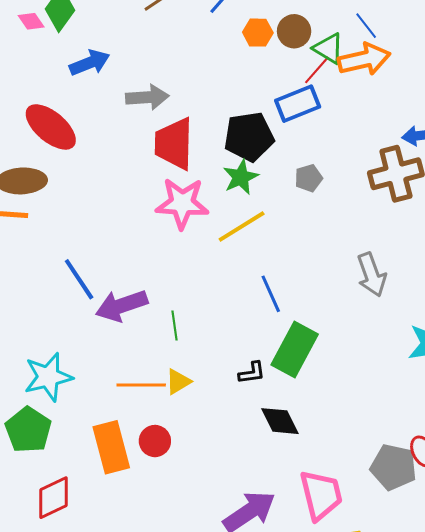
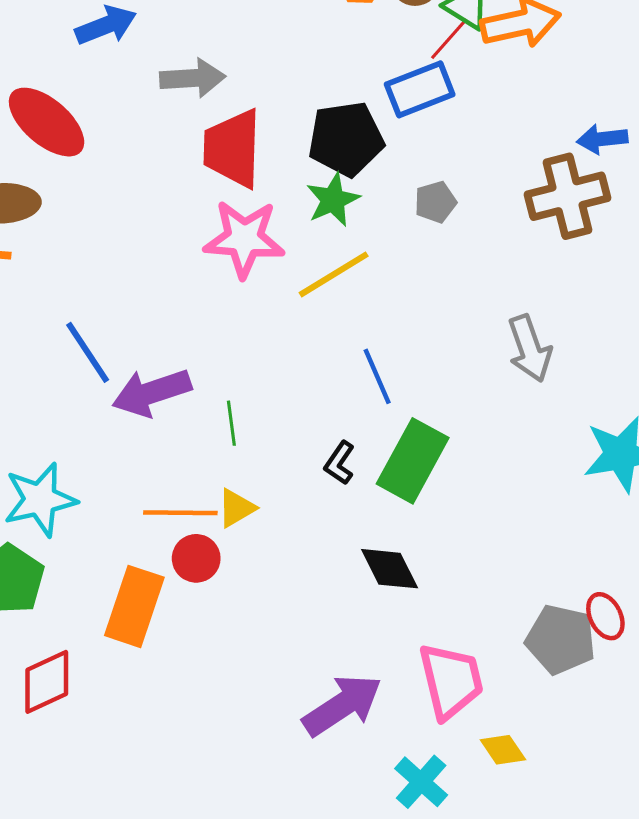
black L-shape: (252, 373) -> (340, 463), moved, turned 132
red circle: (155, 441) -> (196, 558), moved
orange rectangle: (111, 447) -> (134, 606), turned 33

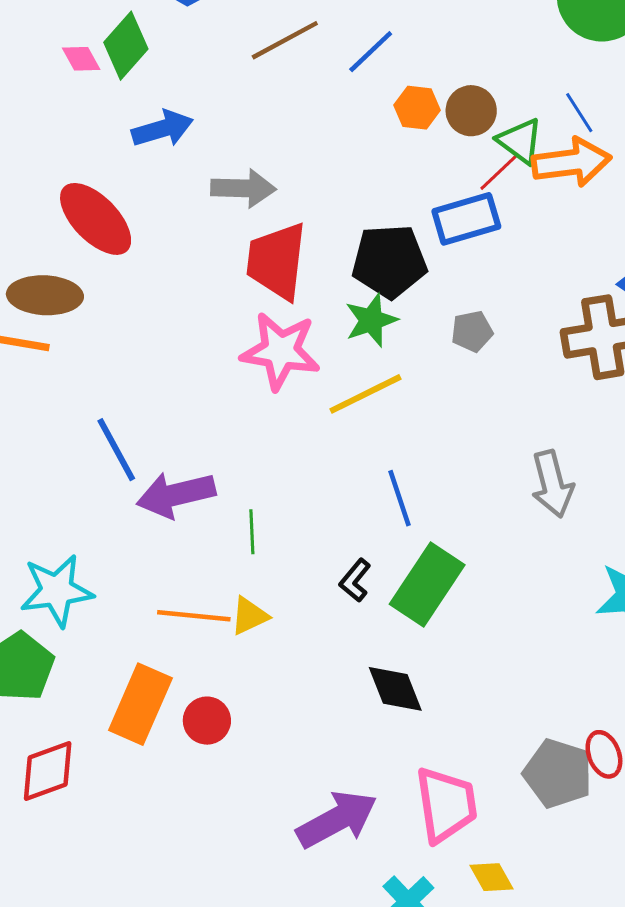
red circle: (196, 558) -> (207, 721), moved

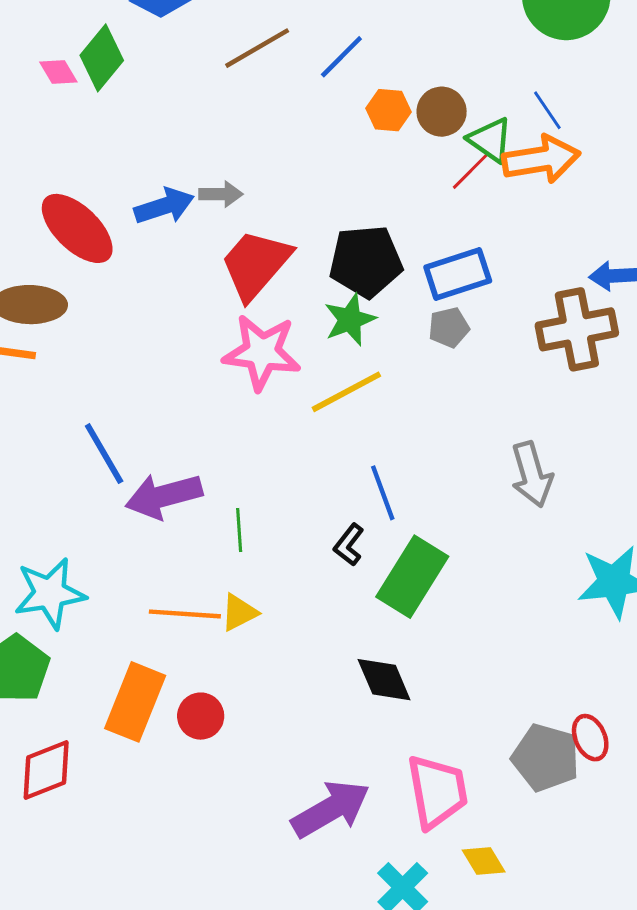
blue arrow: (162, 129) -> (164, 206), moved
gray arrow: (243, 188) -> (221, 194), size x0.7
blue rectangle: (466, 219) -> (458, 274), moved
red trapezoid: (277, 261) -> (256, 264), turned 36
black L-shape: (355, 580) -> (349, 545), moved

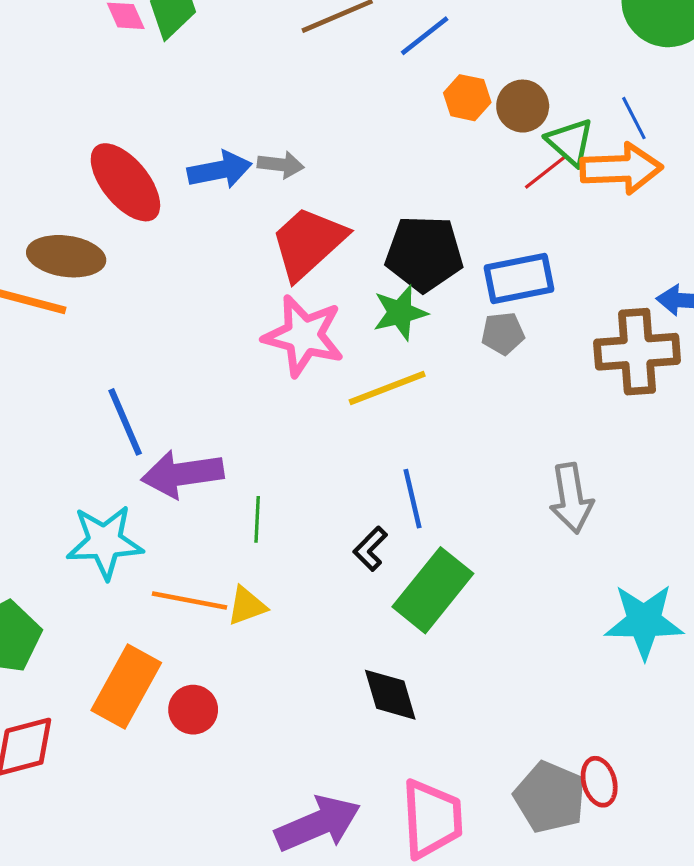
cyan star: (50, 593) -> (105, 542), moved

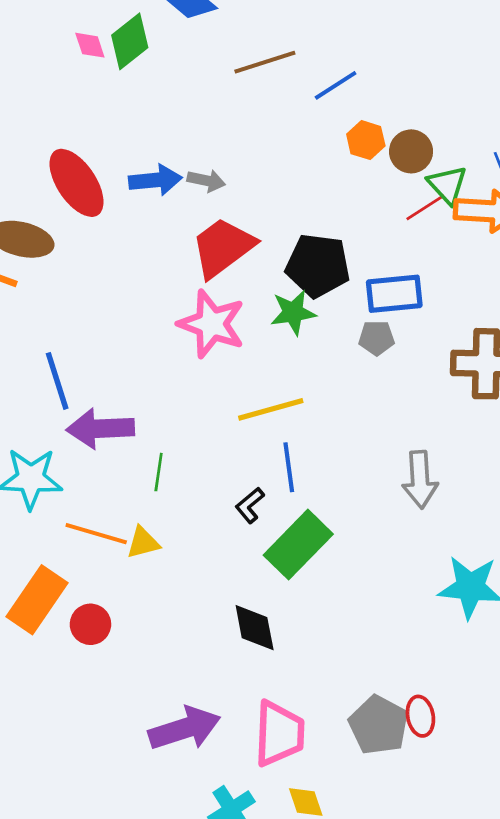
yellow line: (387, 388) -> (271, 409), moved

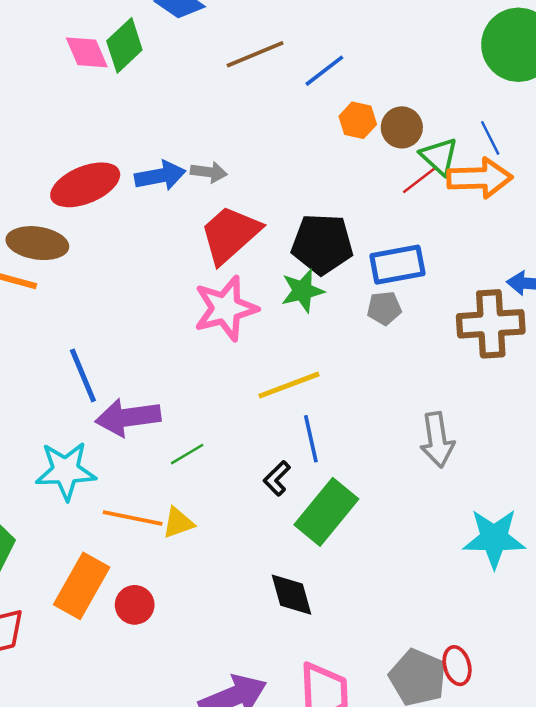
pink diamond: (90, 45) -> (87, 52), size x1.4
red ellipse: (77, 183) -> (85, 185), turned -74
pink star: (212, 324) -> (226, 308), turned -30
green line: (159, 472) -> (187, 454), turned 56

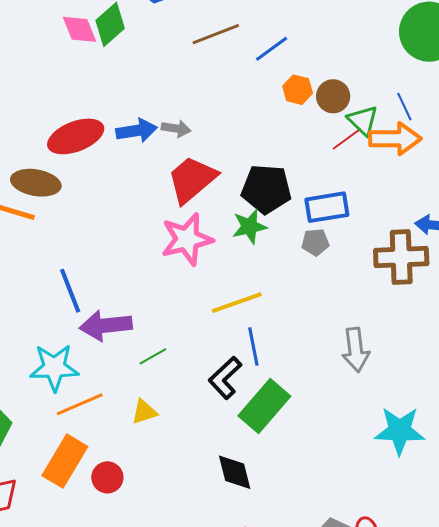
black L-shape: (277, 478) -> (225, 378), size x1.5
orange line: (133, 518) -> (80, 404), moved, turned -36

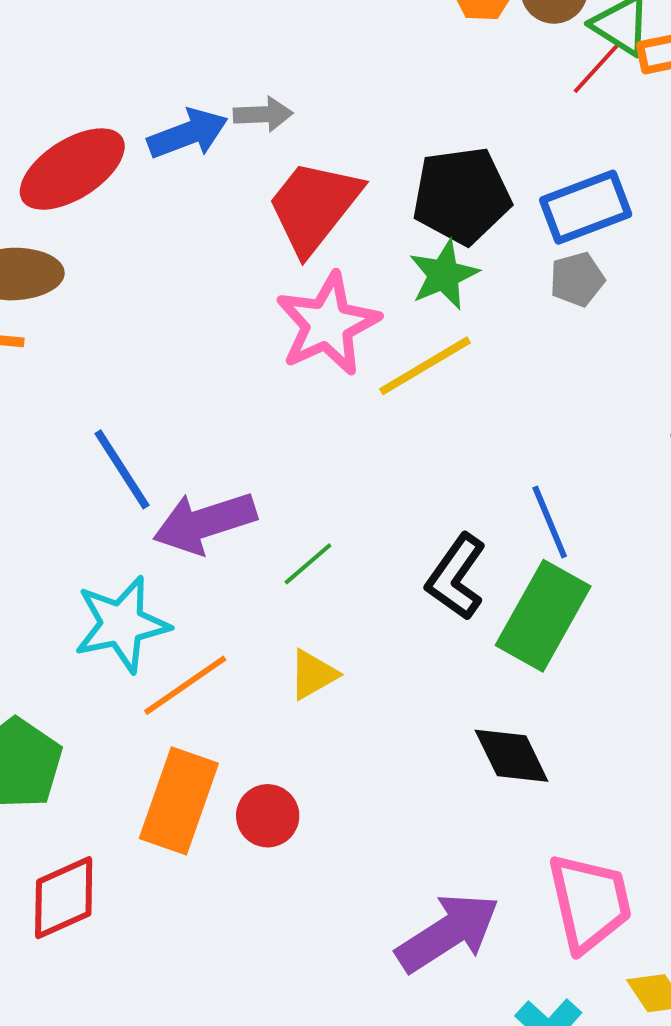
yellow line: (237, 303) -> (425, 366), moved
blue line: (253, 346) -> (550, 522), moved

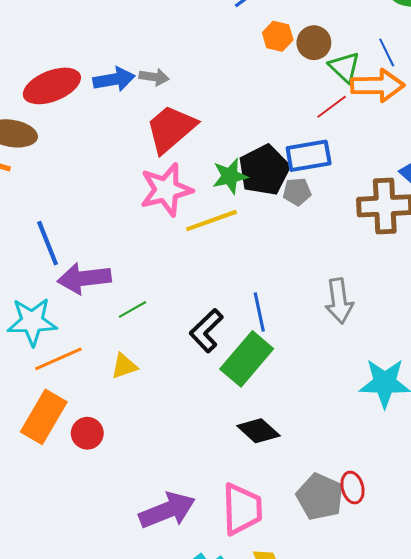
red line: (597, 67) -> (332, 107), moved
black pentagon: (462, 196) -> (264, 170), moved, turned -30
black diamond: (512, 756) -> (258, 431), moved, turned -33

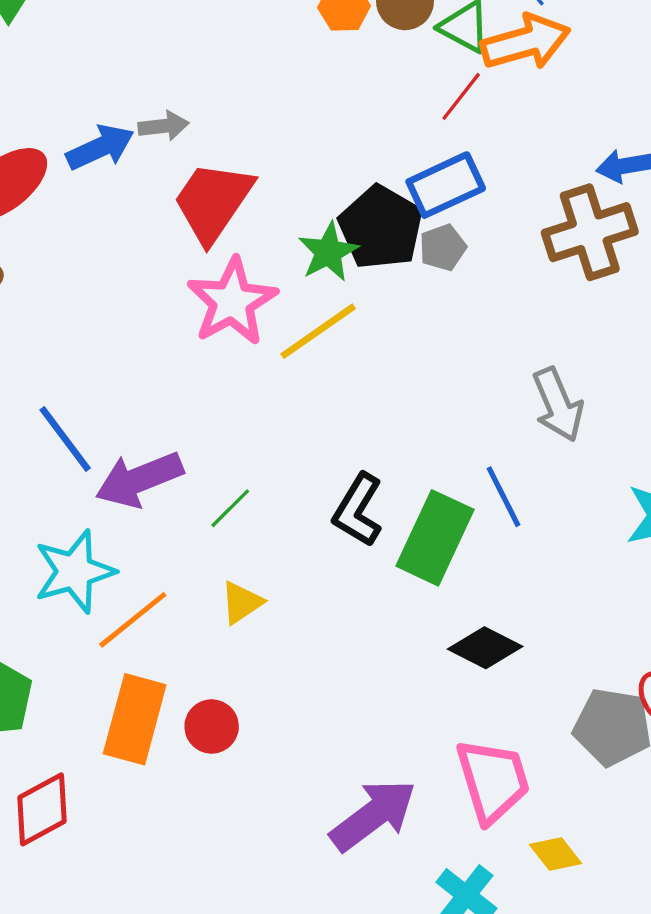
blue line: (259, 312) -> (503, 497), moved

